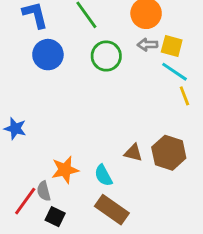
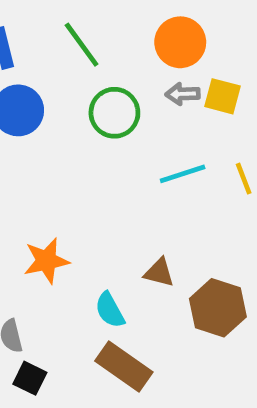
cyan line: (174, 72) -> (183, 174), moved, turned -52
brown hexagon: (169, 153) -> (218, 308), moved
orange star: (65, 170) -> (46, 261), moved

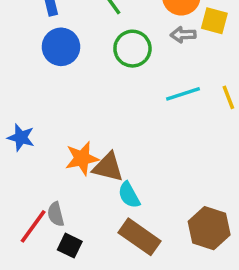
yellow square: (223, 96) -> (214, 21), moved
brown triangle: (159, 273) -> (108, 167), moved, size x1.4
brown hexagon: (218, 308) -> (209, 228), moved

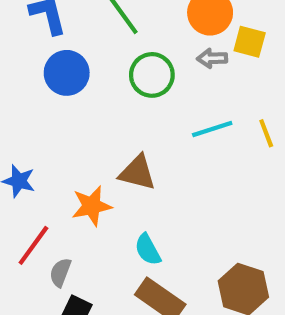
brown triangle: (108, 167) -> (137, 173), moved
gray semicircle: (56, 214) -> (60, 272), turned 35
red line: (33, 226) -> (33, 245), moved

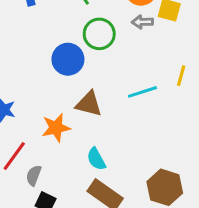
blue circle: (67, 73) -> (68, 59), moved
cyan line: (212, 129) -> (142, 92), moved
yellow line: (266, 133) -> (181, 76), turned 36

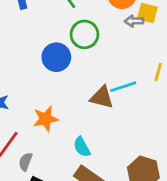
gray arrow: (142, 22) -> (134, 21), moved
brown triangle: (89, 104) -> (102, 97), moved

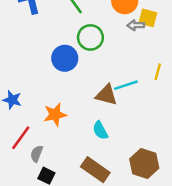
cyan semicircle: (82, 147) -> (100, 130), moved

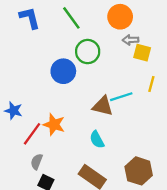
yellow square: (148, 18) -> (142, 53), moved
orange star: (55, 115) -> (54, 125), turned 30
red line: (21, 138) -> (32, 134), moved

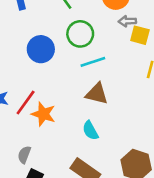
blue circle: (63, 71) -> (41, 49), moved
cyan line: (121, 97) -> (93, 62), moved
red line: (32, 134) -> (26, 103), moved

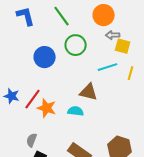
cyan line: (93, 62) -> (108, 67), moved
cyan semicircle: (90, 131) -> (76, 111), moved, turned 126

